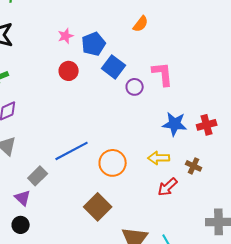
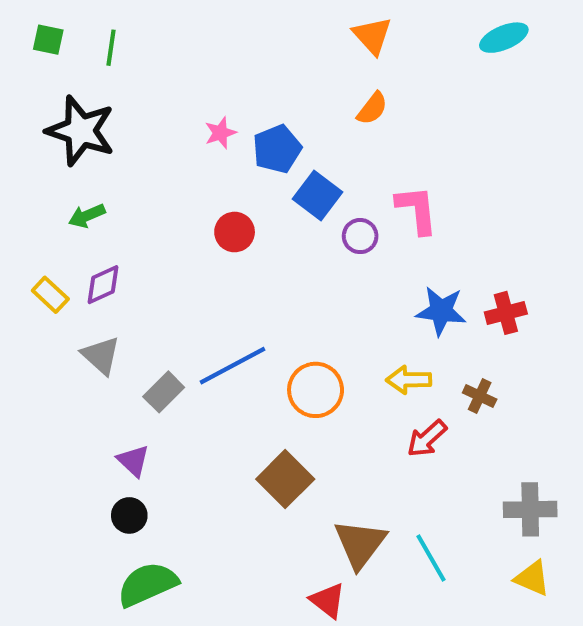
red circle: (69, 71) -> (235, 232), moved
gray rectangle: (38, 176) -> (164, 392), moved

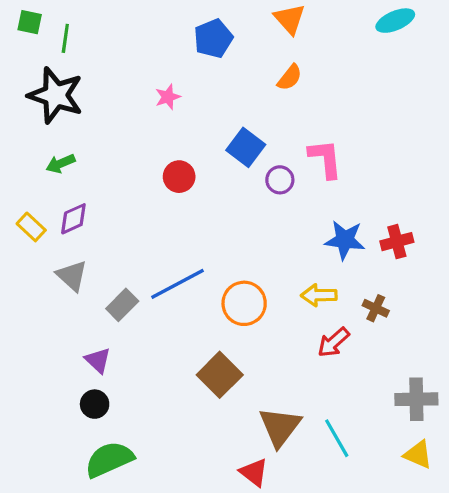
green line: (111, 48) -> (65, 38), moved
blue pentagon: (277, 149) -> (213, 38), moved

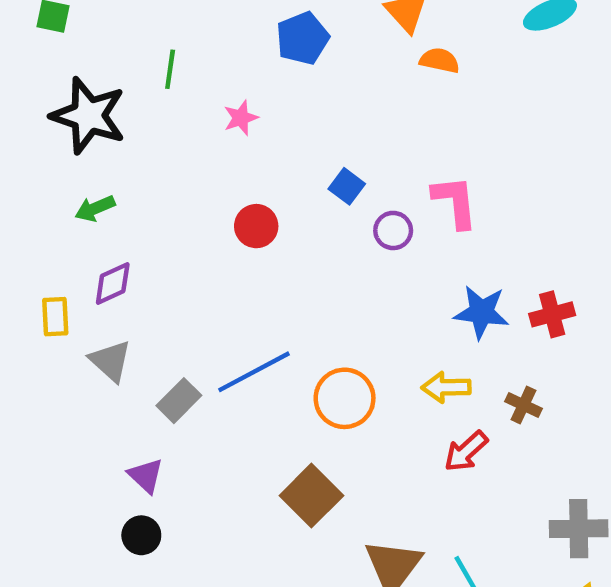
green line: (65, 38) -> (170, 69), moved
orange semicircle: (290, 77) -> (440, 60), moved, turned -116
blue square: (246, 147) -> (347, 186), size x0.7
yellow rectangle: (31, 227) -> (55, 317), moved, turned 44

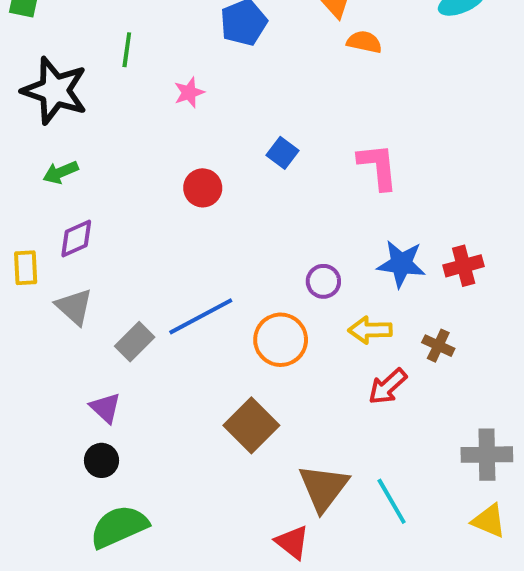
purple circle: (393, 230) -> (323, 281), moved

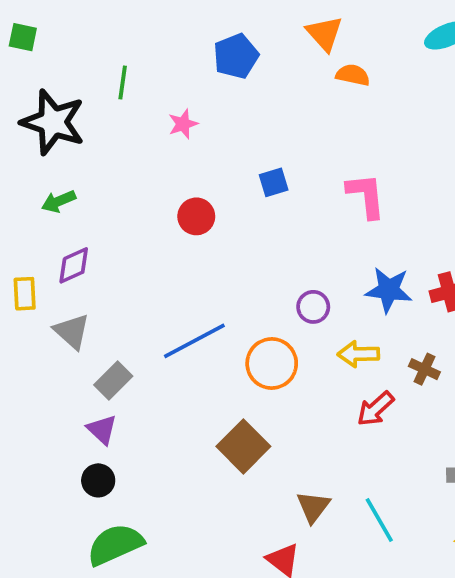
blue square: (283, 153) -> (274, 182), turned 36
gray rectangle: (135, 342) -> (113, 380), moved
brown triangle: (323, 488) -> (313, 507), size x0.7

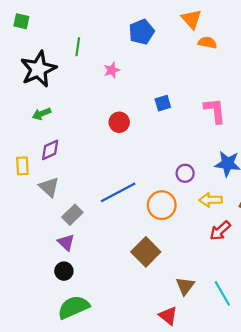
black star: (53, 122) -> (38, 69), turned 30

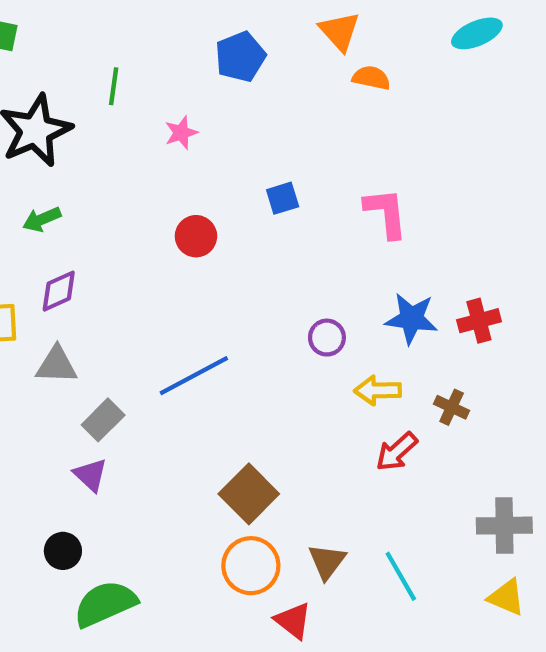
gray triangle: (49, 187) -> (57, 365), turned -40
orange circle: (162, 205) -> (251, 566), moved
black circle: (64, 271) -> (63, 551), moved

